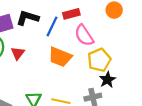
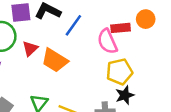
red rectangle: (71, 14) -> (121, 28), moved
orange trapezoid: (60, 57) -> (55, 60), moved

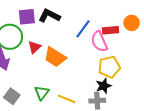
blue line: (73, 25) -> (83, 29), moved
black star: (125, 95) -> (104, 86), moved

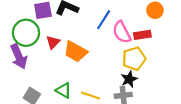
red rectangle: (110, 30) -> (142, 35), moved
green triangle: (42, 93) -> (64, 90), turned -35

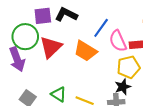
red triangle: (53, 42) -> (51, 47), size x1.6
orange trapezoid: (75, 52) -> (85, 51), moved

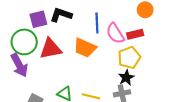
blue line: (101, 28) -> (97, 23), turned -30
red triangle: (51, 47) -> (51, 49), turned 40

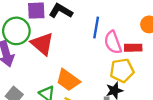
orange trapezoid: (85, 48) -> (68, 80), moved
red triangle: (51, 49) -> (42, 44), turned 40

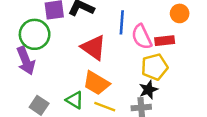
red triangle: (42, 44) -> (94, 47), moved

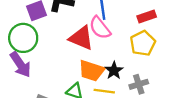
pink semicircle: (142, 37) -> (100, 28), moved
black star: (148, 90) -> (114, 71), moved

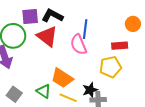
red triangle: (81, 38) -> (47, 36), moved
black star: (114, 71) -> (90, 90), moved

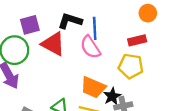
black L-shape: (52, 16) -> (70, 21), moved
yellow pentagon: (110, 67) -> (131, 66), turned 30
orange trapezoid: (62, 78) -> (93, 87), moved

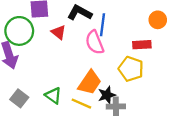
red triangle: (53, 44) -> (59, 32), size x0.6
orange trapezoid: (93, 87) -> (90, 82), turned -90

